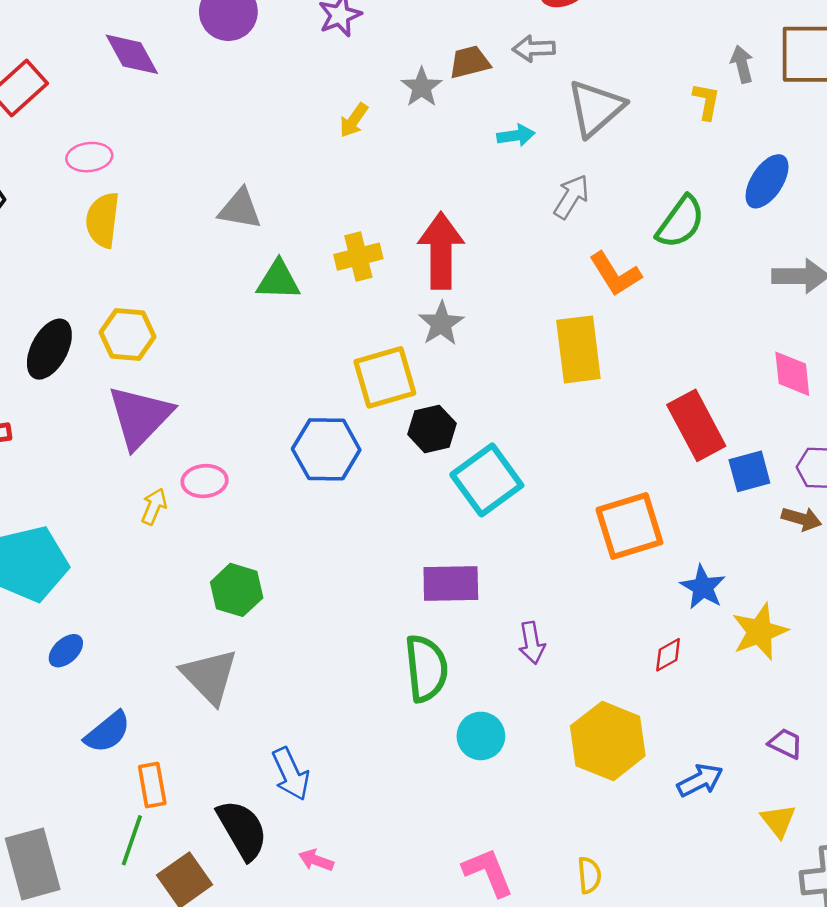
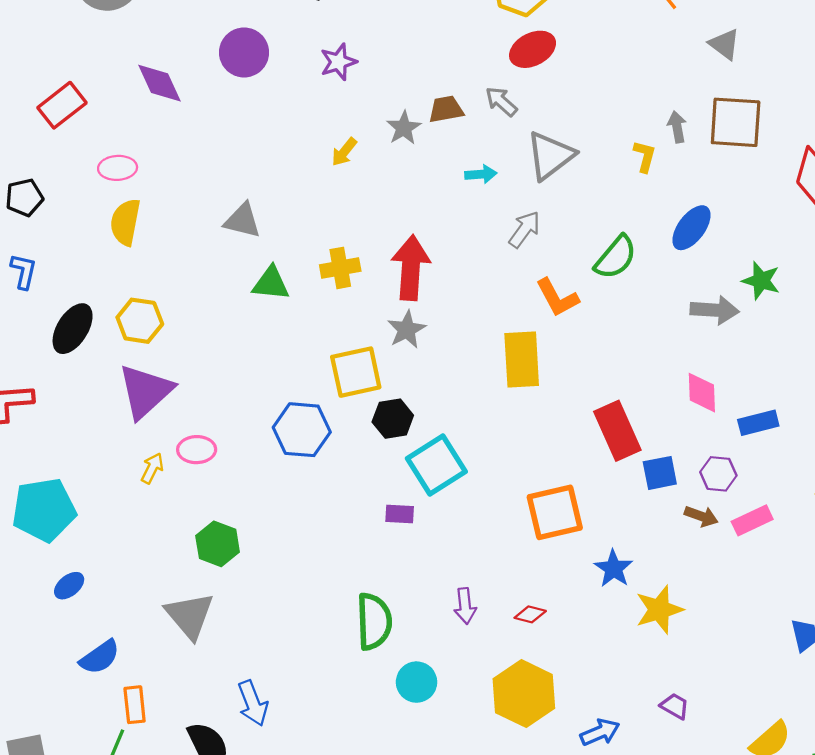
gray arrow: (534, 49) -> (501, 101), turned 40
purple rectangle: (451, 584) -> (400, 514), moved, size x0.6
red diamond: (668, 655) -> (530, 614), moved, turned 40

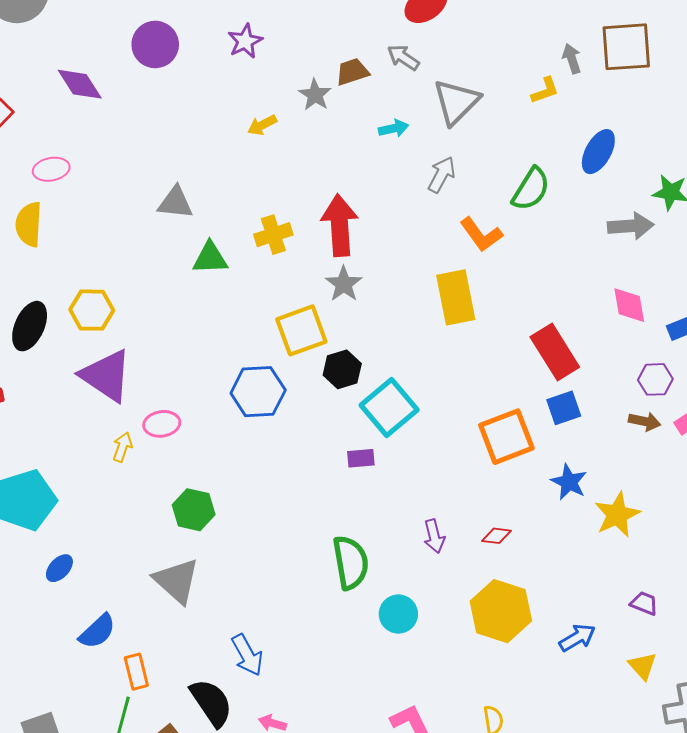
yellow arrow: (344, 152) -> (262, 125), turned 32
yellow L-shape: (645, 156) -> (545, 90), turned 64
yellow semicircle: (125, 222) -> (29, 224), moved
purple triangle: (145, 391) -> (106, 376), turned -36
blue square: (660, 473) -> (564, 408), moved

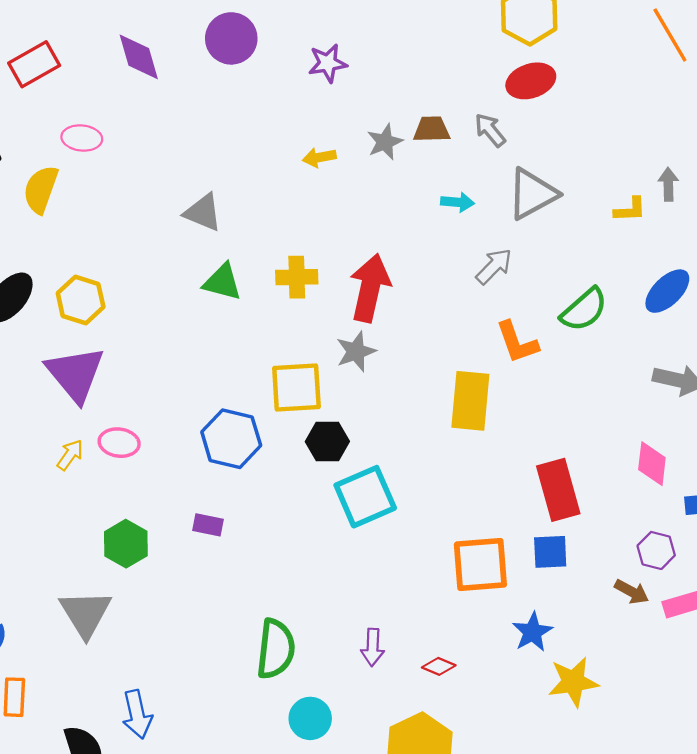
purple rectangle: (361, 458) -> (208, 525), moved

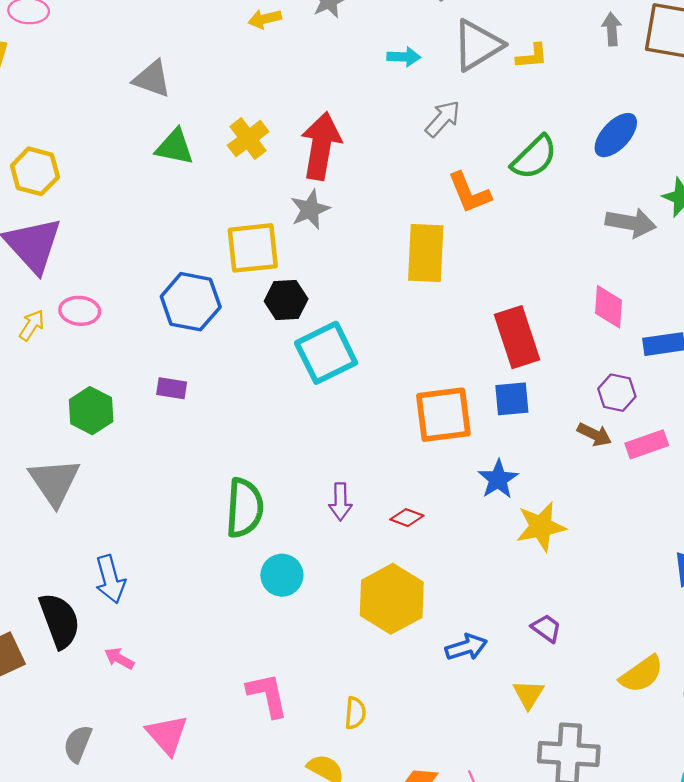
yellow L-shape: (630, 210) -> (532, 56), moved
yellow cross: (297, 277) -> (248, 139), turned -33

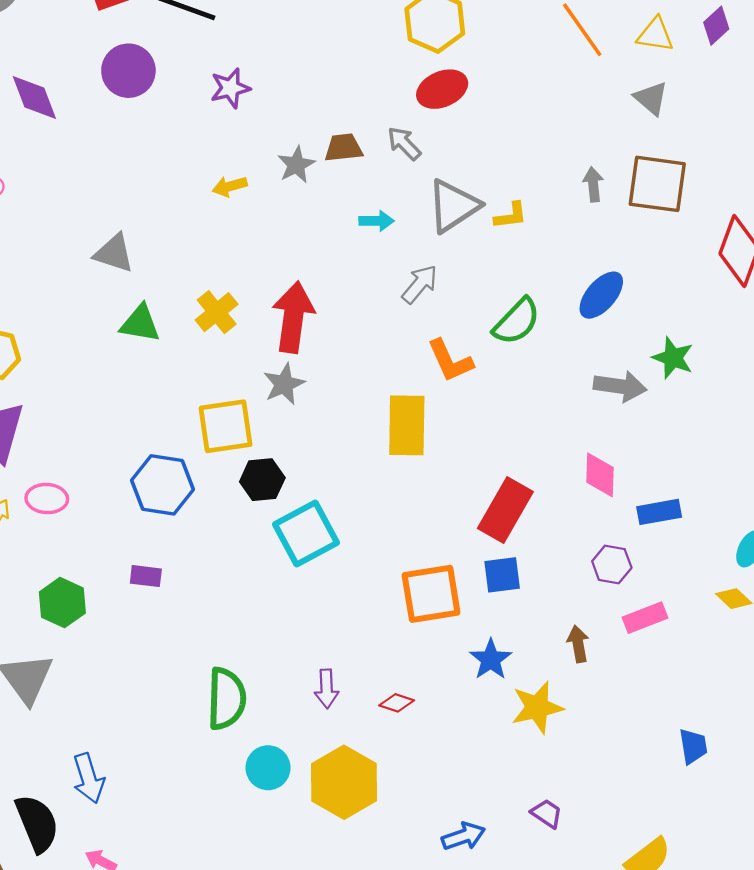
red rectangle: (517, 337) -> (505, 510), turned 50
brown arrow: (594, 435) -> (578, 644), moved, turned -124
yellow hexagon: (392, 599) -> (344, 782), moved

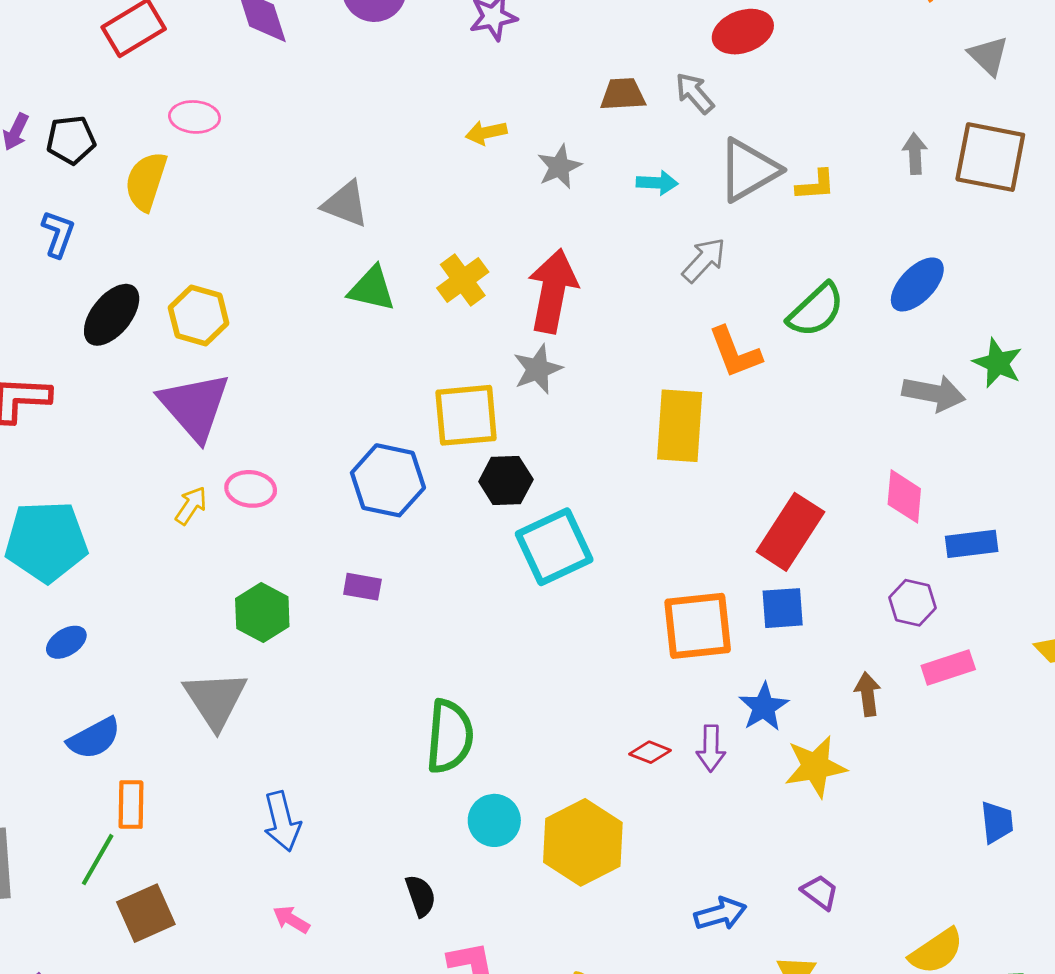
gray star: (296, 165) -> (559, 167), moved
purple arrow: (327, 689) -> (711, 748), moved
black semicircle: (37, 823) -> (421, 896), moved, size x0.6

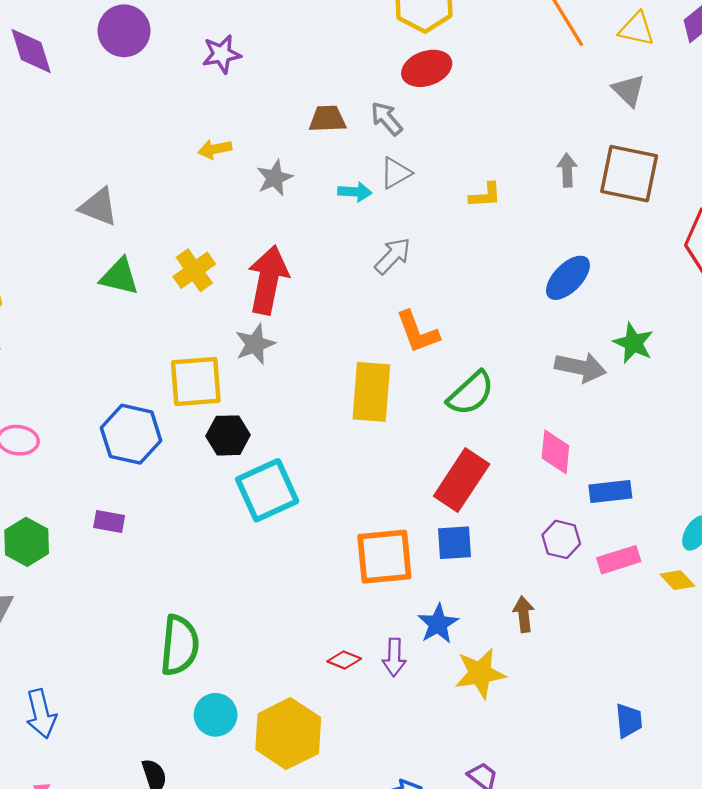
gray triangle: (749, 170) -> (396, 173), moved, size x0.6
green semicircle: (816, 310) -> (471, 393), moved
pink rectangle: (948, 667) -> (619, 560), moved

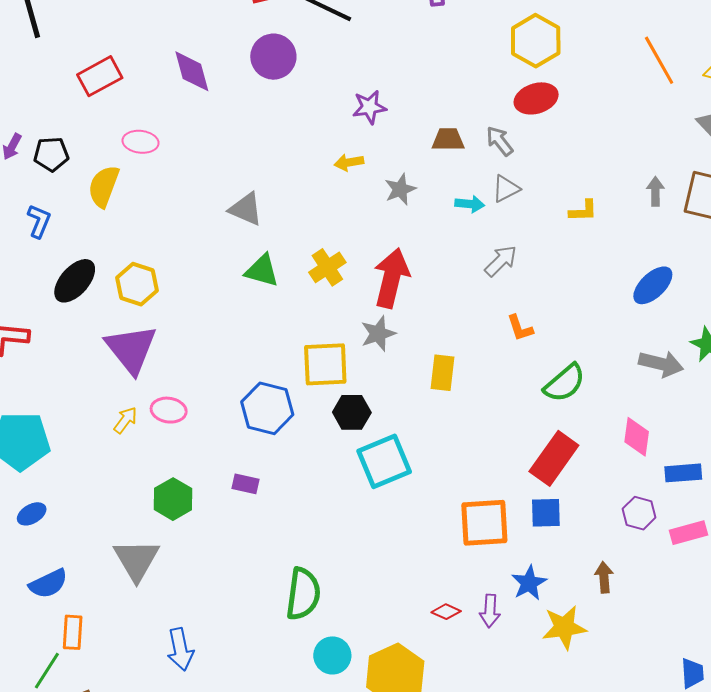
purple star: (222, 54) -> (369, 107), moved
orange L-shape: (417, 332) -> (520, 328), size x0.7
yellow rectangle: (371, 392) -> (443, 373), moved, size x0.7

